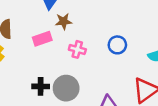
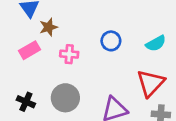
black cross: (41, 86) -> (26, 102), moved, turned 35

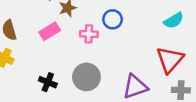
blue circle: (111, 41) -> (113, 19), moved

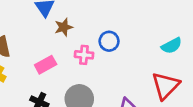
pink rectangle: (50, 31) -> (46, 65), moved

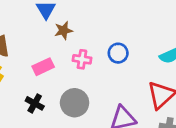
blue circle: (109, 41) -> (118, 53), moved

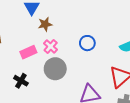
pink cross: (82, 59) -> (51, 47), moved, turned 32
gray circle: (75, 103) -> (55, 69), moved

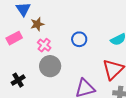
pink rectangle: (28, 52) -> (14, 38), moved
black cross: (21, 81) -> (18, 80), turned 32

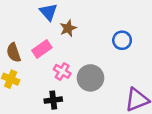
pink cross: (44, 45) -> (62, 71), moved
black cross: (18, 80) -> (53, 100), turned 32

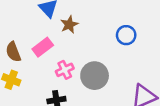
pink cross: (62, 71) -> (65, 70), turned 35

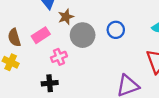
gray circle: (95, 76) -> (83, 35), moved

